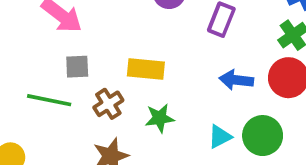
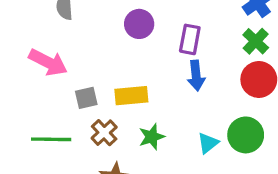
gray square: (77, 67) -> (86, 98), moved
blue arrow: (236, 80) -> (196, 76), moved, turned -92

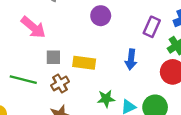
purple rectangle: (190, 39) -> (152, 27), moved
green star: (152, 137) -> (106, 99), moved

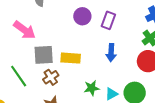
purple rectangle: (152, 27) -> (108, 20), moved
gray square: (53, 57) -> (44, 55), size x1.5
green line: (23, 80) -> (19, 76), turned 45

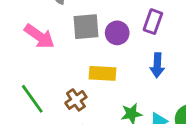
purple circle: (82, 16) -> (117, 33), moved
gray square: (44, 55) -> (86, 27), moved

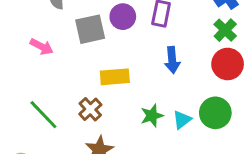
purple circle: (117, 33) -> (123, 17), moved
pink arrow: (39, 36) -> (42, 47), size x0.7

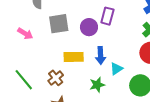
purple circle: (123, 17) -> (89, 27), moved
blue arrow: (172, 60) -> (101, 56), moved
cyan triangle: (182, 120) -> (116, 69), moved

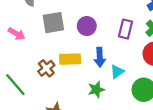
purple rectangle: (107, 16) -> (126, 29), moved
brown cross: (56, 78) -> (46, 68), moved

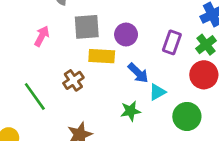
pink arrow: (17, 34) -> (42, 36), turned -98
blue arrow: (100, 57) -> (138, 73), turned -48
yellow rectangle: (70, 59) -> (102, 56), moved

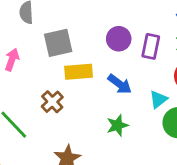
purple circle: (126, 34) -> (119, 39), moved
cyan triangle: (157, 92) -> (158, 99), moved

